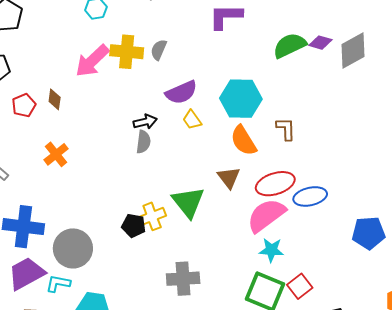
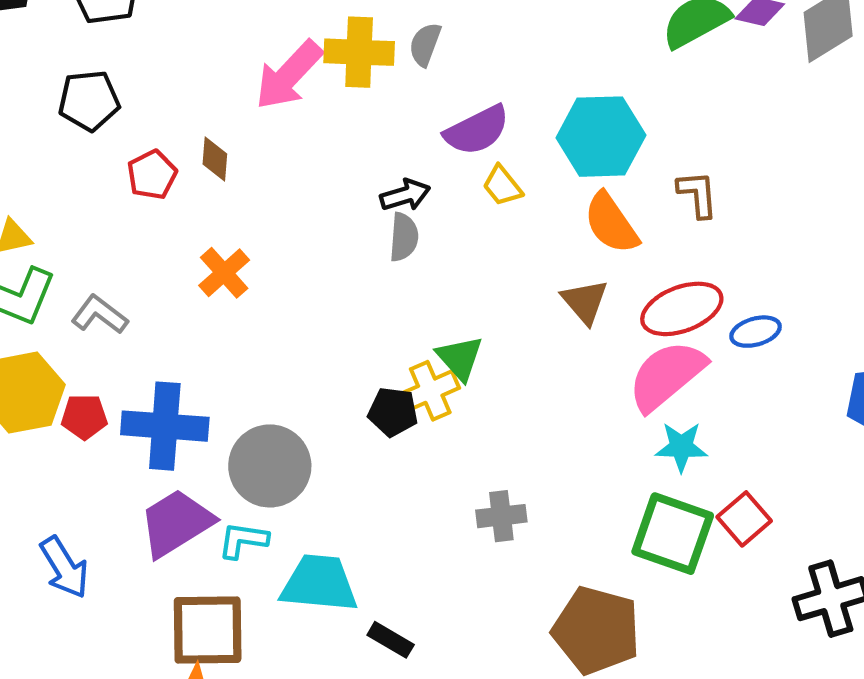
blue ellipse: (310, 196) -> (756, 332), size x0.7
green triangle: (188, 202) -> (460, 358), moved, size x0.7
gray cross: (183, 279) -> (501, 516), size x0.7

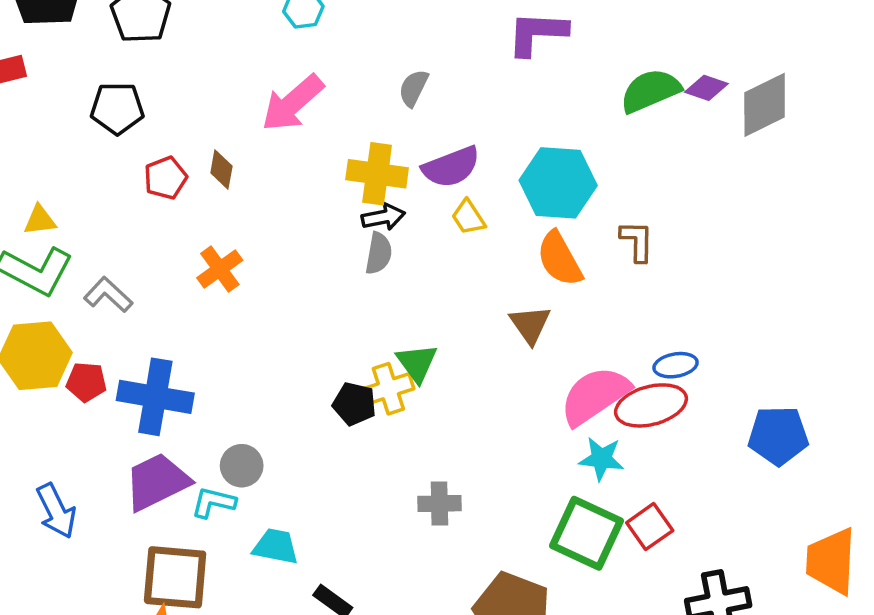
yellow cross: (359, 52) -> (377, 174), moved
red ellipse: (682, 309) -> (651, 405), moved
gray circle: (270, 466) -> (242, 466), moved, size x0.6
cyan trapezoid: (319, 583) -> (276, 546), size x0.7

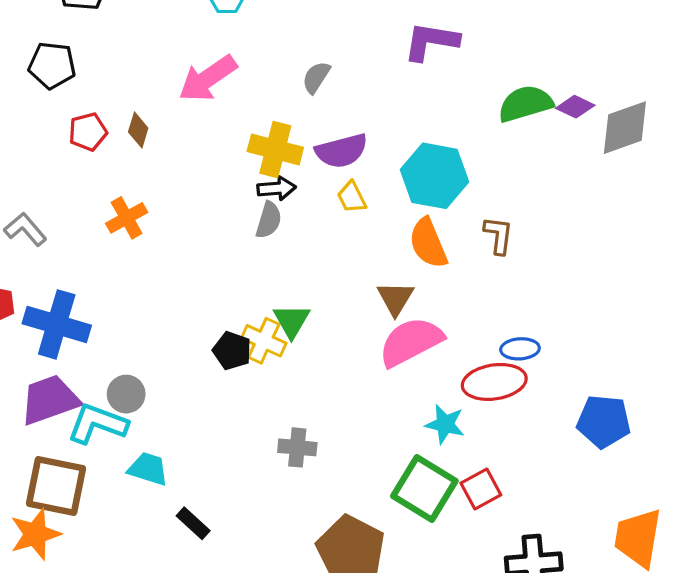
yellow cross: (388, 389) -> (264, 341), turned 36
pink semicircle: (595, 396) -> (411, 342), moved
cyan L-shape: (213, 502) -> (97, 424), size x1.5

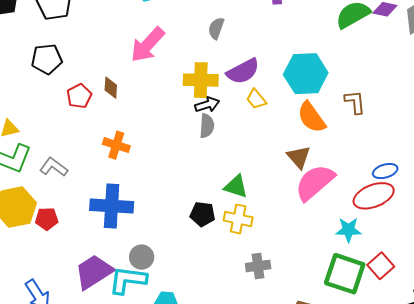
orange cross: (127, 218) -> (116, 145), turned -30
green triangle: (291, 321) -> (236, 186), turned -30
blue cross: (57, 324) -> (112, 206), moved
yellow cross: (264, 341) -> (238, 219), moved

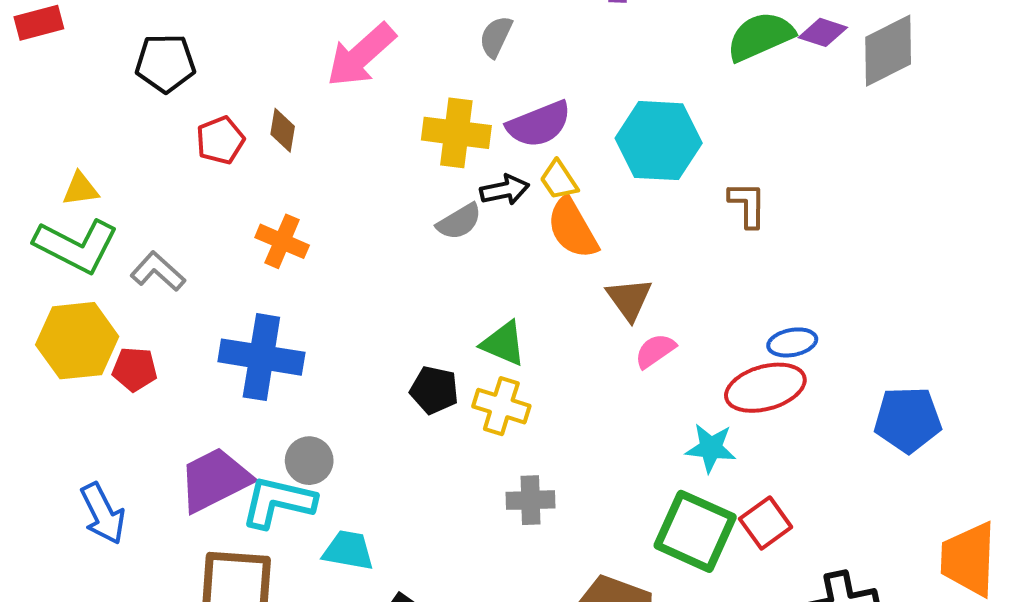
black arrow: (207, 105) -> (505, 190), moved
orange semicircle: (311, 117) -> (573, 228), moved
gray semicircle: (207, 126) -> (459, 222), turned 50
pink semicircle: (315, 182) -> (655, 351), size x0.5

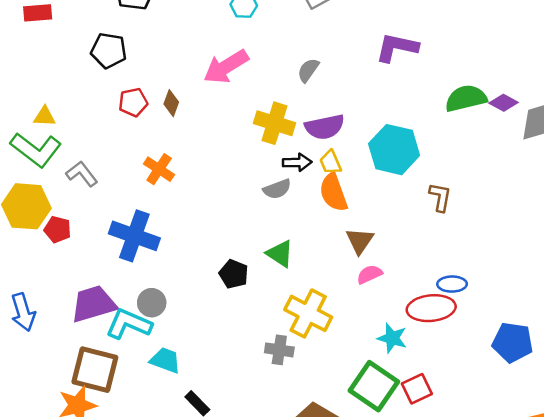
gray semicircle: (459, 222) -> (277, 189), moved
yellow cross: (501, 406) -> (308, 313), moved, size x1.4

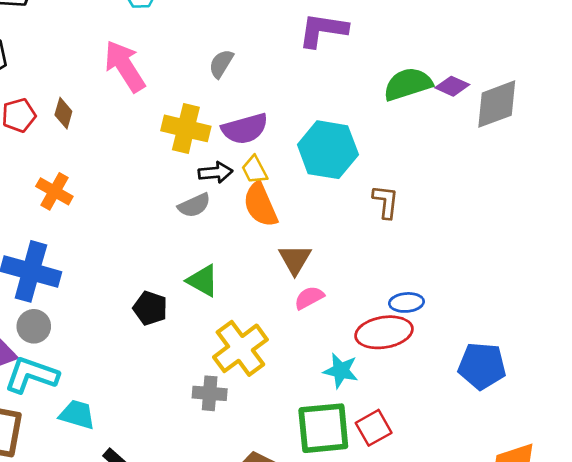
pink arrow: (226, 67) -> (125, 66), turned 93
gray circle: (152, 303) -> (34, 326), moved
yellow cross: (308, 313) -> (240, 348), turned 30
green square: (374, 386) -> (323, 428), turned -36

